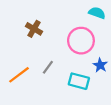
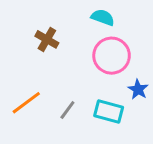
cyan semicircle: (97, 13) -> (103, 17), moved
gray line: (48, 67) -> (67, 110), moved

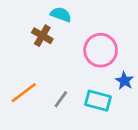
cyan semicircle: (103, 17) -> (61, 14), moved

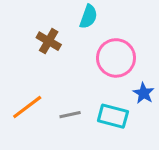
cyan semicircle: (61, 14) -> (88, 17), moved, turned 90
gray line: (61, 99) -> (70, 115), turned 42

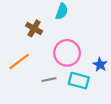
pink circle: (116, 58) -> (67, 53), moved
orange line: (27, 107) -> (19, 61), moved

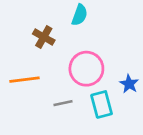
orange line: (19, 61) -> (24, 80), turned 30
cyan rectangle: (79, 81) -> (102, 104), turned 60

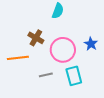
brown cross: (44, 37) -> (36, 38), moved
blue star: (129, 84) -> (91, 44), moved

